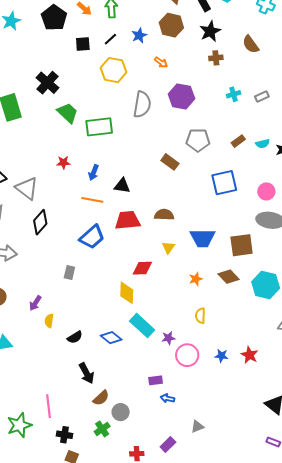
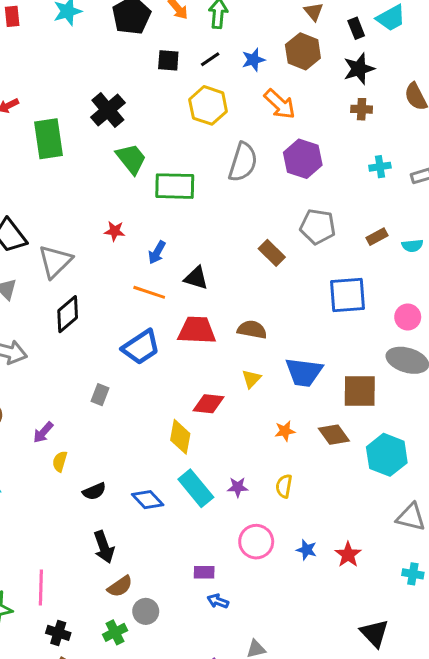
orange arrow: (161, 62) -> (280, 104), size x1.6
gray triangle: (27, 188) -> (55, 261), turned 30
purple star: (168, 338) -> (238, 487), moved

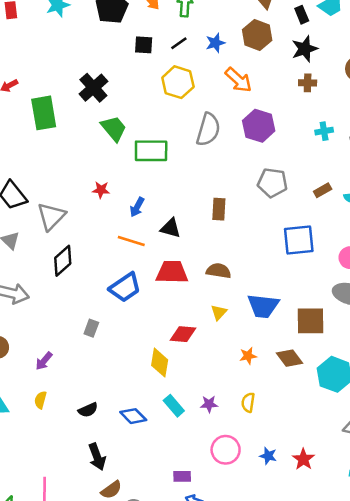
brown rectangle: (272, 253) -> (219, 209), moved, turned 50
yellow semicircle: (60, 461) -> (40, 400), moved
cyan rectangle: (196, 488) -> (174, 406), size x0.7

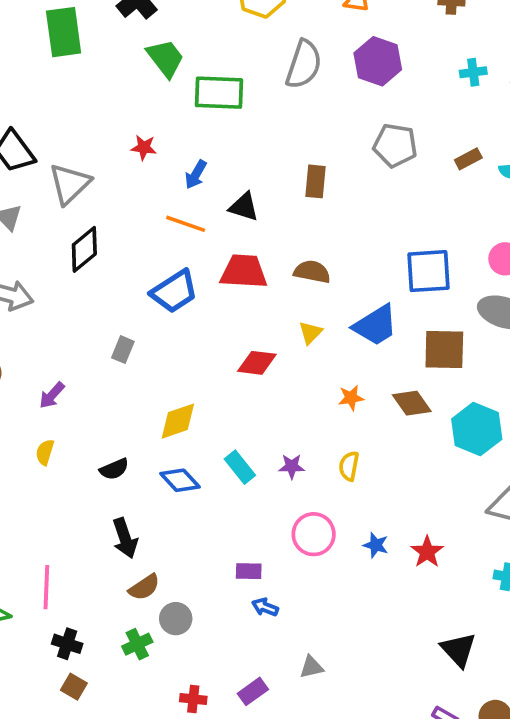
blue square: (299, 240) -> (429, 271), moved
blue trapezoid: (263, 306) -> (376, 325), turned -40
yellow diamond: (160, 363) -> (178, 421), moved, turned 60

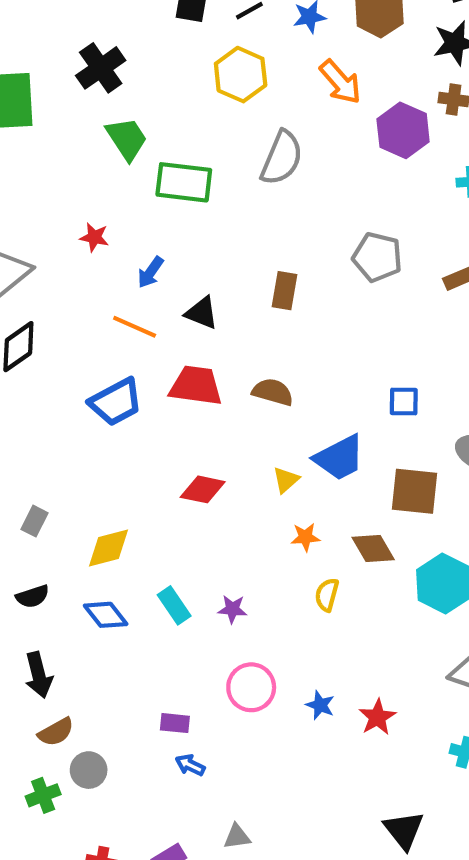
purple hexagon: (378, 61) -> (403, 130), moved
blue square: (429, 271) -> (404, 401), size x0.6
yellow triangle: (310, 333) -> (286, 480), moved
gray rectangle: (123, 350) -> (34, 521), moved
yellow semicircle: (349, 466) -> (327, 595), moved

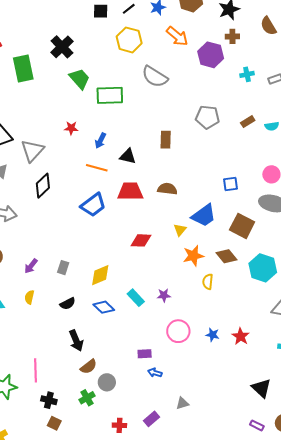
gray semicircle: (282, 158) -> (155, 77), turned 108
brown square: (415, 491) -> (242, 226), turned 30
orange star: (305, 537) -> (193, 256), size x1.5

